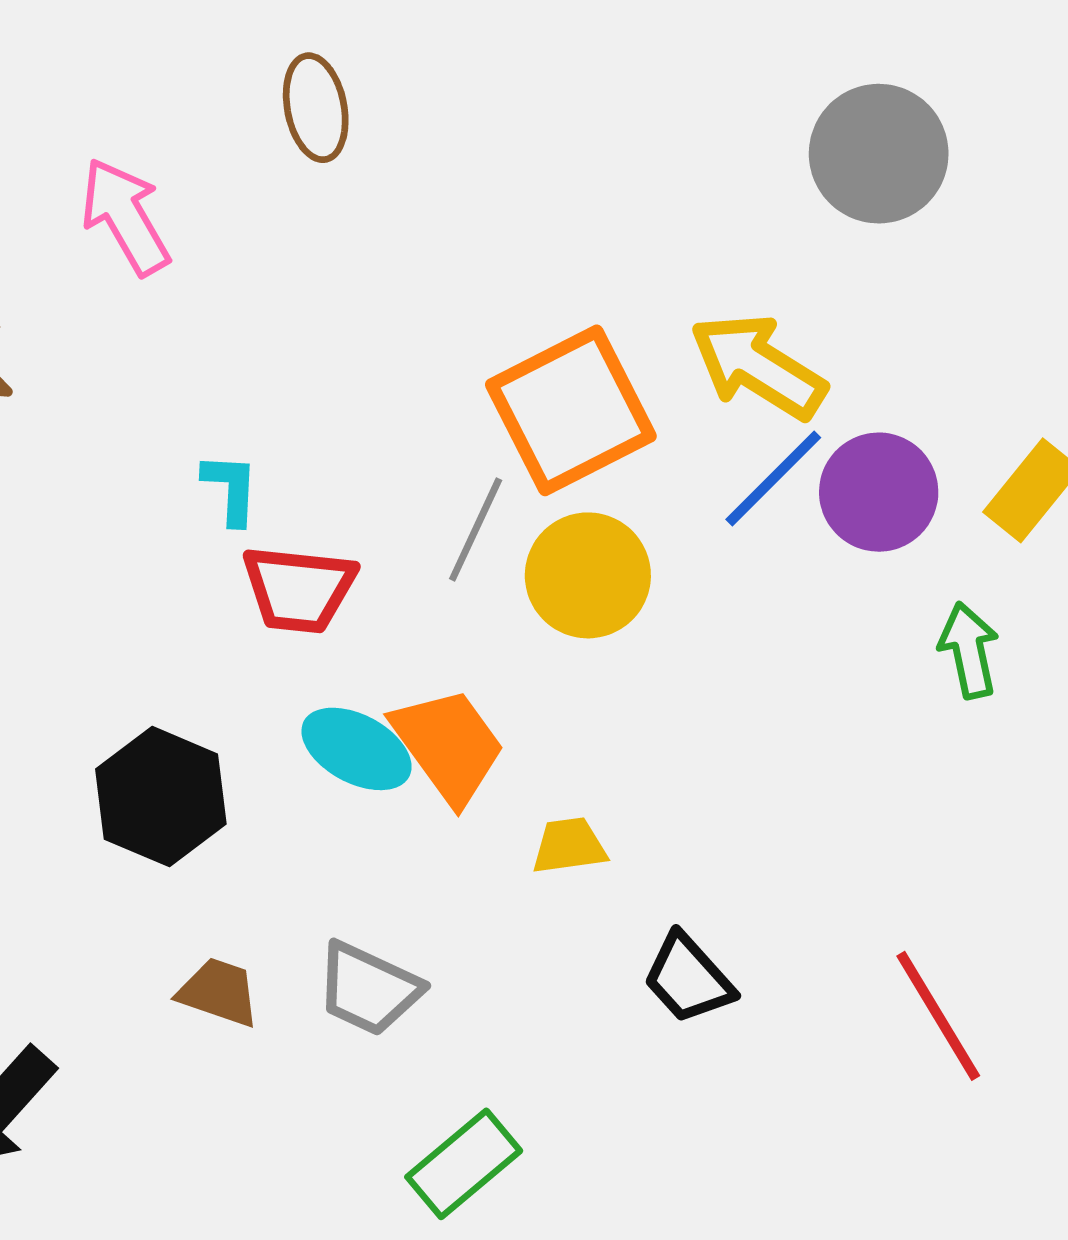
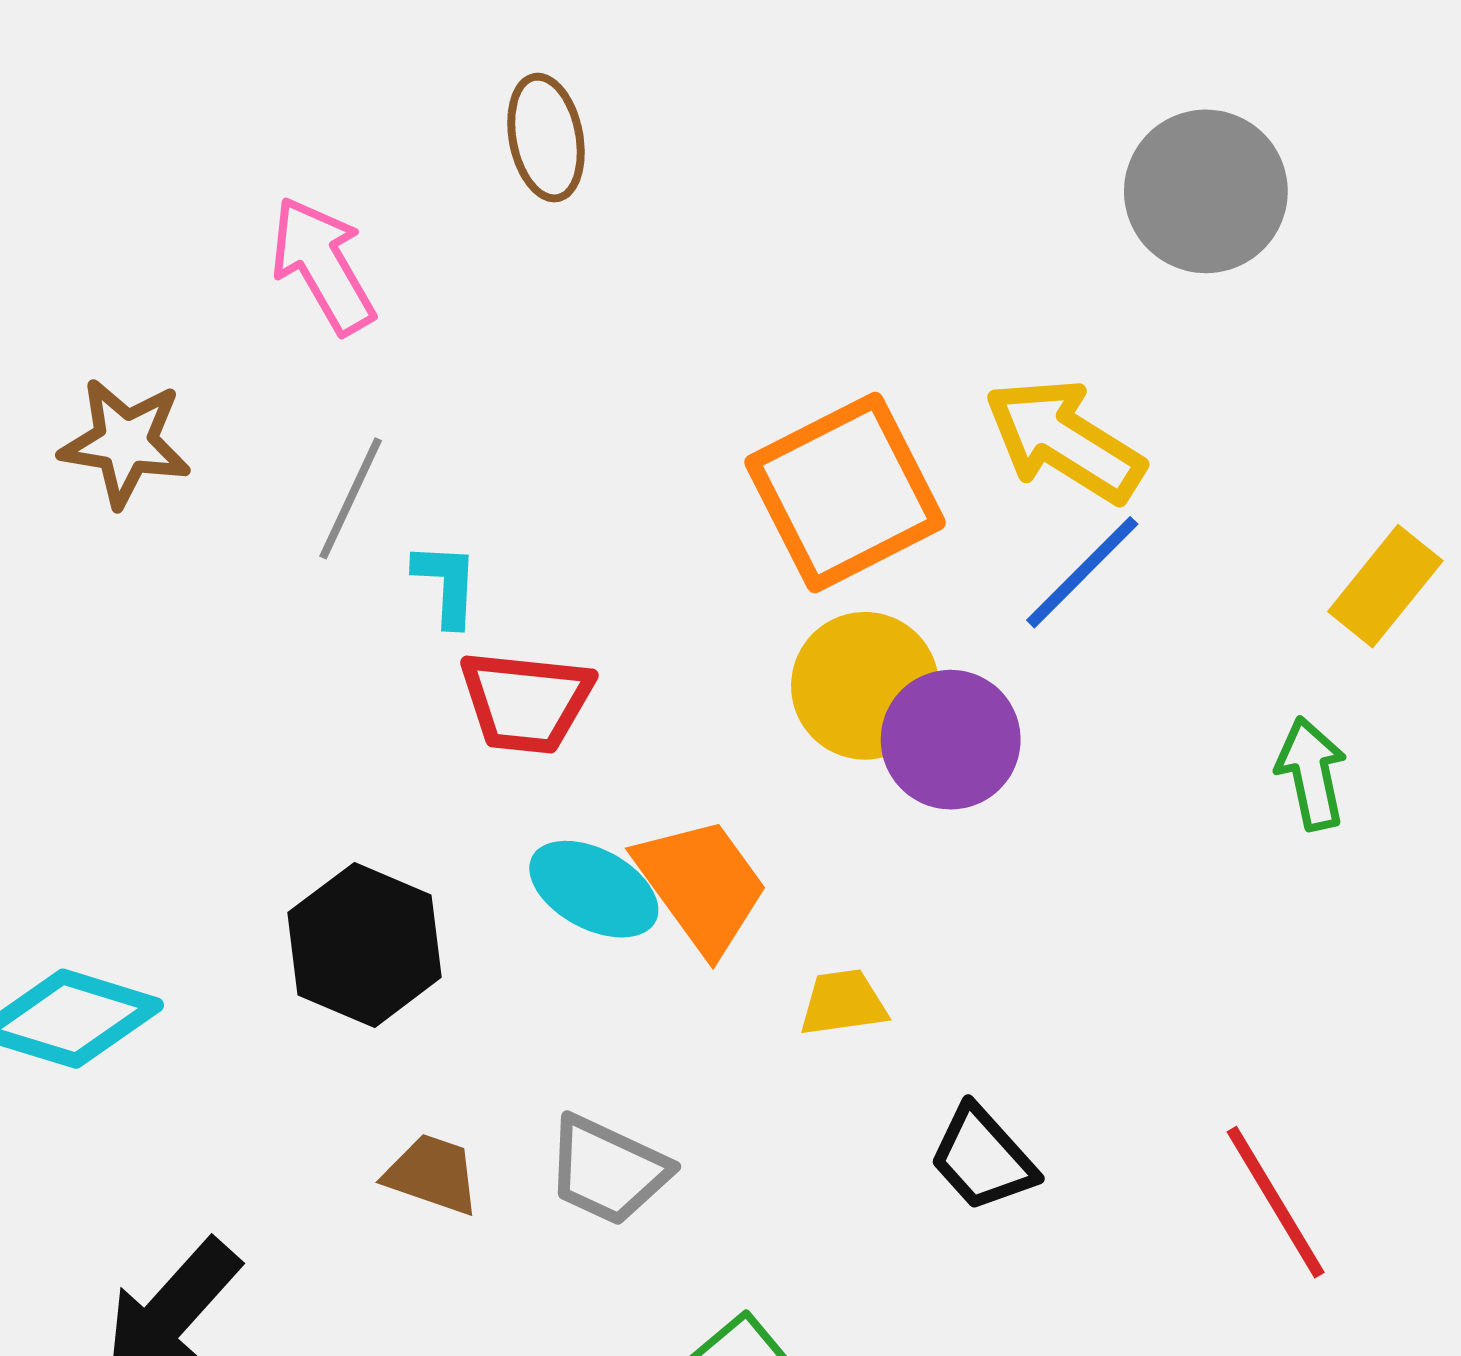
purple circle: (879, 492) -> (951, 740), moved
gray line: (476, 530) -> (351, 498), moved

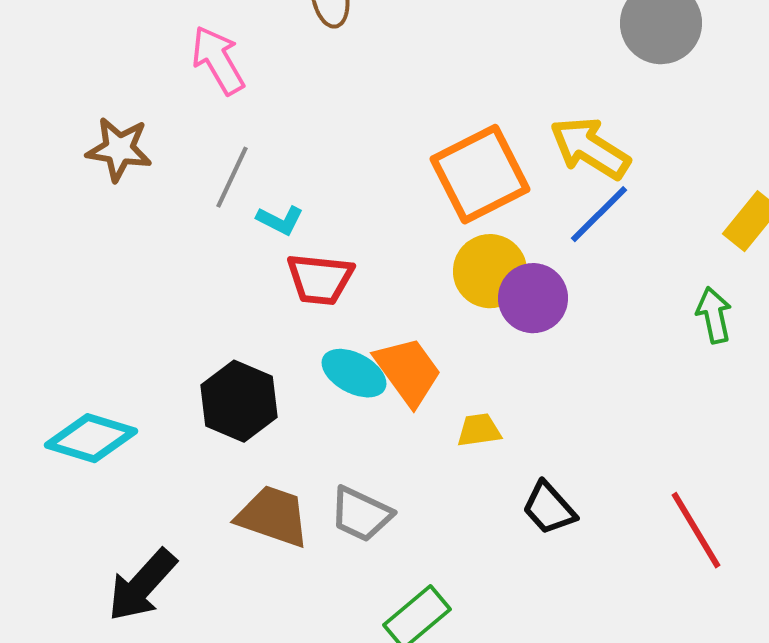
cyan L-shape: (446, 584) -> (280, 220), turned 114
brown trapezoid: (432, 1174) -> (273, 516), size x1.5

